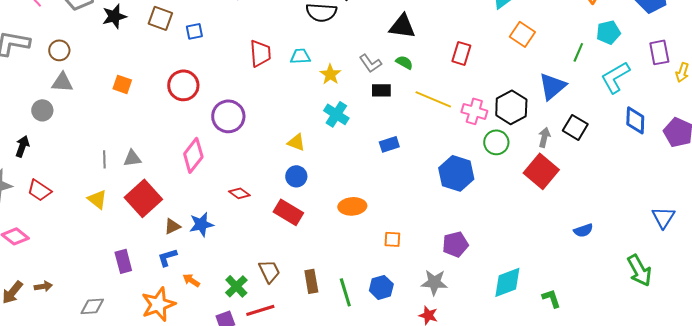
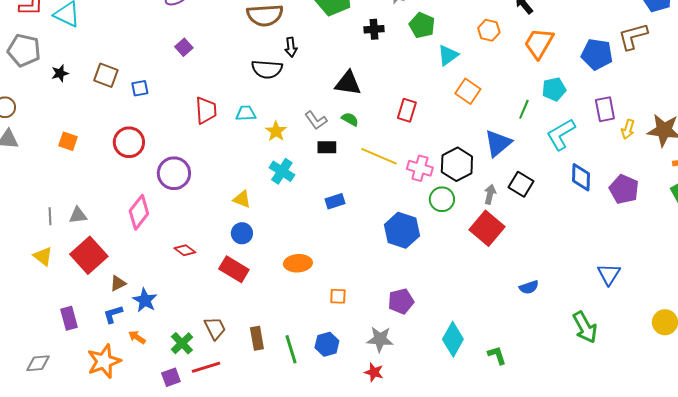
black star: (114, 16) -> (60, 73), size x0.7
blue star: (201, 224) -> (145, 300), moved, turned -30
cyan diamond: (507, 282) -> (453, 339), turned -40

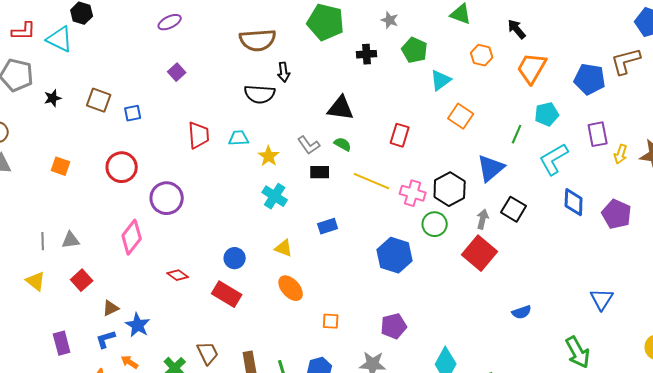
yellow triangle: (242, 199) -> (284, 248), moved
red square: (89, 255) -> (82, 280), size x0.6
orange ellipse: (298, 263) -> (291, 288), turned 52

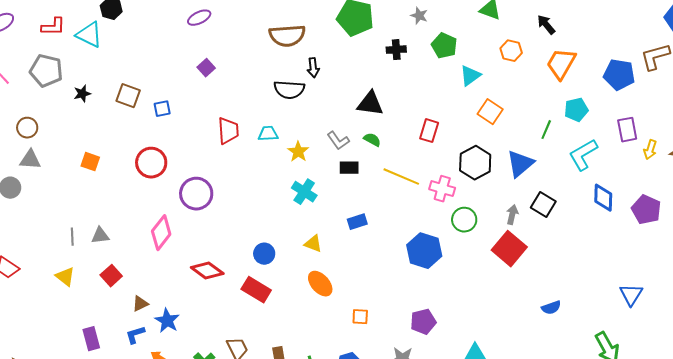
black hexagon: (450, 189) -> (475, 163), moved
red diamond: (178, 275) -> (207, 271), size x1.5

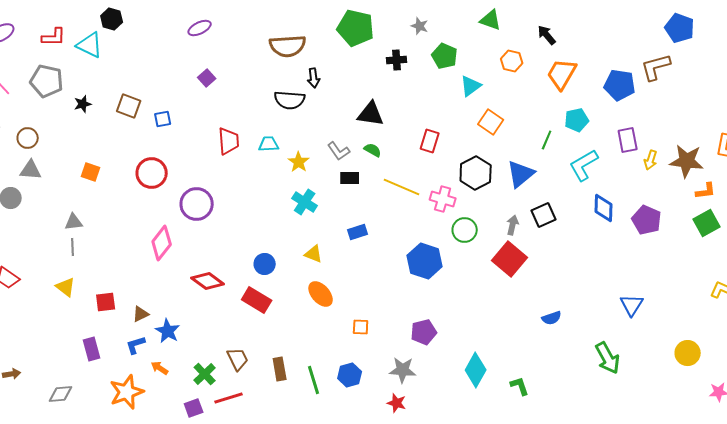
black square: (543, 205) -> (544, 215), turned 35
gray triangle: (100, 236) -> (74, 222), moved
red square: (111, 276) -> (106, 302), moved, turned 35

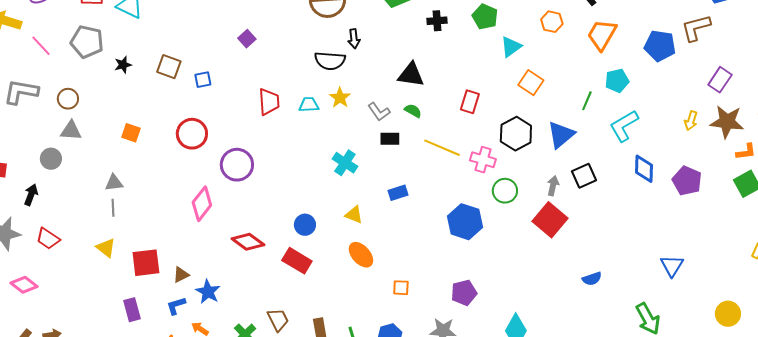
purple rectangle: (628, 140) -> (720, 80), moved, turned 45
yellow star: (299, 162) -> (340, 98), moved
red square: (106, 302) -> (146, 263), size x1.4

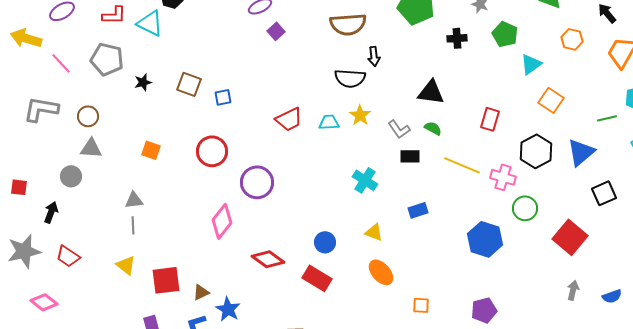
purple square: (247, 39) -> (276, 31), moved
green line: (587, 101) -> (607, 118), turned 54
red trapezoid: (269, 102) -> (289, 119), turned 68
gray arrow: (553, 186) -> (573, 290), moved

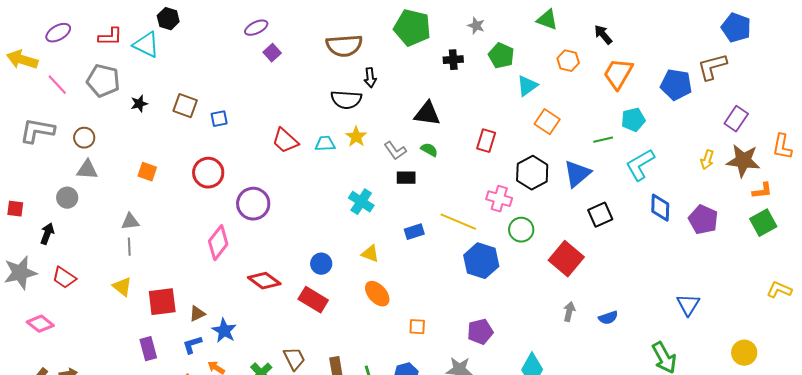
red trapezoid: (289, 119) -> (285, 141), turned 68
yellow line: (462, 165) -> (458, 222), moved

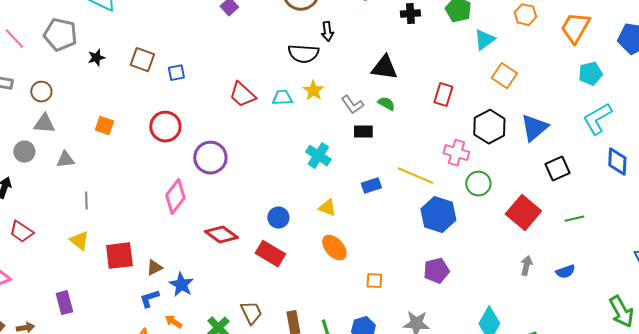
green line: (603, 140) -> (574, 219), moved
gray triangle: (130, 222) -> (65, 160), moved
purple pentagon: (480, 332) -> (436, 271), moved
purple rectangle: (148, 349) -> (64, 303), moved

